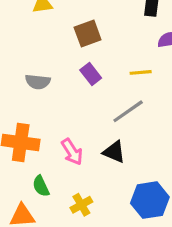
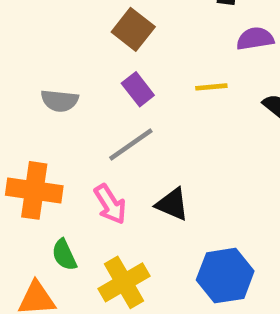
brown square: (88, 33) -> (133, 29), turned -32
gray line: (128, 111) -> (131, 144), moved
yellow cross: (81, 205) -> (124, 282), size x1.5

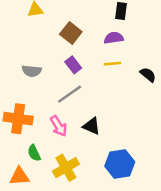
purple semicircle: (255, 39) -> (114, 38), moved

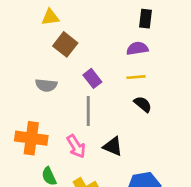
brown square: (71, 33) -> (65, 44), moved
black semicircle: (148, 75) -> (143, 104), moved
gray line: (70, 94) -> (88, 111), turned -55

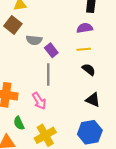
brown square: (65, 44) -> (13, 25), moved
gray semicircle: (46, 85) -> (34, 40), moved
black triangle: (113, 146) -> (93, 100), moved

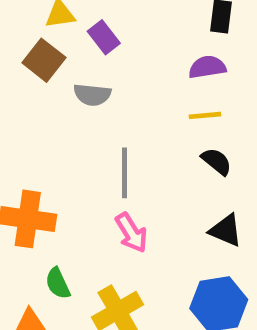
purple rectangle: (51, 50) -> (104, 37), moved
pink arrow: (39, 101) -> (131, 233), moved

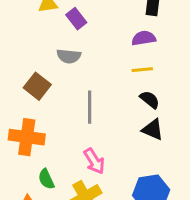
brown square: (44, 60) -> (37, 86), moved
black triangle: (226, 230) -> (153, 130), moved
pink arrow: (131, 233) -> (94, 161), moved

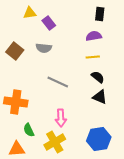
brown square: (37, 86) -> (15, 51), moved
gray line: (90, 107) -> (58, 82), turned -65
pink arrow: (94, 161) -> (61, 118), turned 30

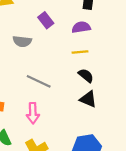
purple rectangle: (49, 23) -> (46, 20), moved
pink arrow: (61, 118) -> (33, 113), moved

